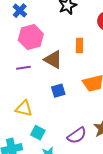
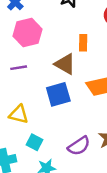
brown triangle: (53, 60) -> (65, 64), moved
blue square: (58, 91) -> (58, 94), size x1.5

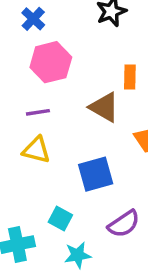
blue square: (58, 94) -> (96, 174), moved
yellow triangle: (19, 114) -> (36, 150), moved

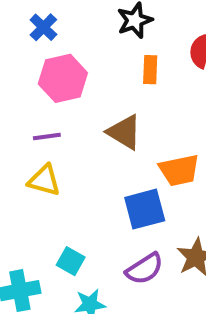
orange rectangle: (130, 77) -> (150, 70), moved
blue square: (96, 174) -> (145, 209), moved

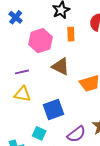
pink hexagon: (63, 78) -> (40, 41), moved
blue square: (145, 209) -> (53, 110), moved

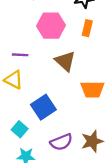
blue square: (53, 110) -> (43, 107), turned -30

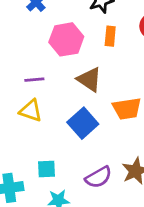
blue square: (43, 107) -> (83, 123), moved
cyan square: (20, 129) -> (46, 169), turned -35

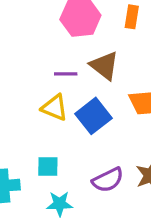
purple line: (34, 80) -> (66, 74), moved
yellow triangle: (31, 111) -> (55, 108), moved

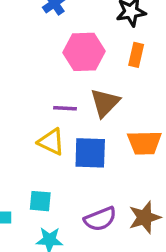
brown triangle: (104, 66) -> (105, 103), turned 32
blue square: (93, 116) -> (90, 153), turned 36

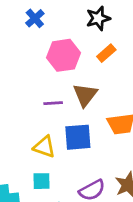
orange rectangle: (136, 55) -> (106, 53), turned 42
yellow triangle: (51, 142) -> (44, 147), moved

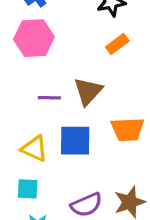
pink hexagon: (63, 55) -> (34, 38), moved

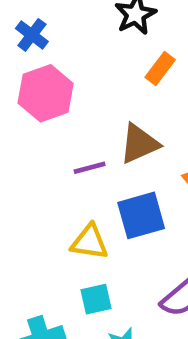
brown triangle: (88, 91) -> (139, 144), turned 40

